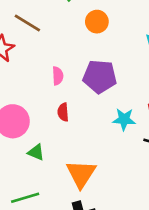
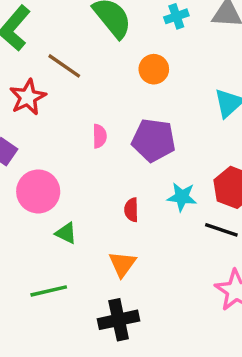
red semicircle: (63, 112) -> (131, 210), moved
orange triangle: (81, 174) -> (122, 264), size x0.7

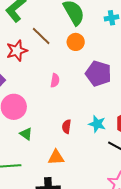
orange circle: (154, 69) -> (76, 42), moved
purple pentagon: (154, 140) -> (98, 74), moved
orange triangle: (122, 264) -> (56, 157), turned 42

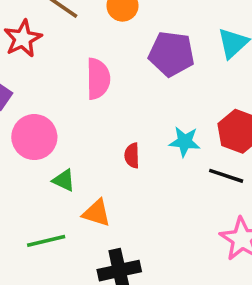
pink semicircle: (55, 80) -> (98, 79), size x1.6
orange triangle: (56, 157) -> (97, 213), moved, turned 30

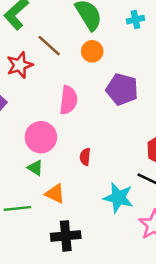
pink circle: (34, 137) -> (41, 137), moved
cyan star: (185, 142) -> (118, 198), moved, size x1.4

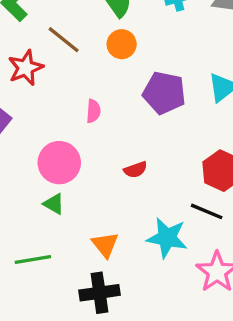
pink semicircle: (68, 100) -> (93, 111), size x0.6
red semicircle: (85, 157) -> (135, 170), moved, turned -112
orange triangle: (55, 194) -> (105, 245), moved, turned 30

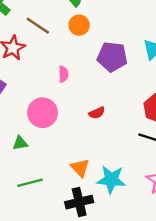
green triangle: (54, 204) -> (20, 143), moved, turned -35
cyan star: (167, 238) -> (111, 180), moved

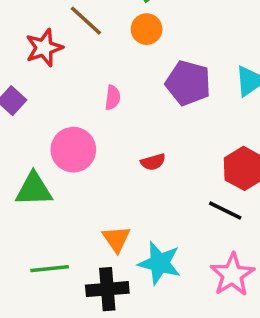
green triangle: (20, 143) -> (34, 189), size x1.6
green line: (30, 183) -> (50, 269), moved

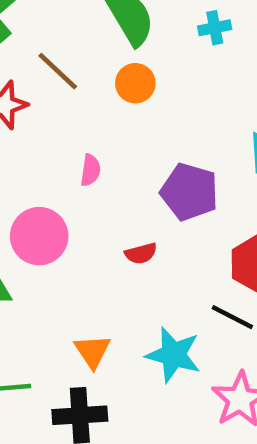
purple pentagon: (188, 83) -> (189, 192), moved
cyan star: (159, 263) -> (173, 355), moved

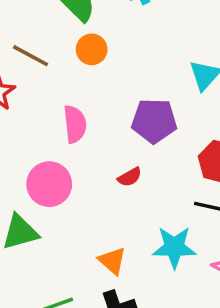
pink semicircle: (90, 170) -> (75, 124), size x1.5

